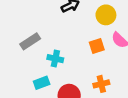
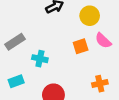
cyan rectangle: (42, 83) -> (16, 81), moved
orange cross: (101, 84) -> (100, 84), moved

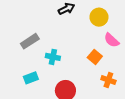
orange square: (81, 46) -> (95, 57), moved, turned -32
orange cross: (100, 84) -> (108, 80), turned 32

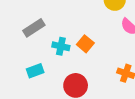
orange square: (95, 57) -> (85, 44), moved

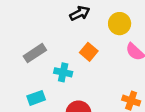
orange square: (85, 44) -> (89, 52), moved

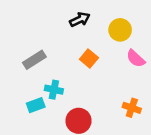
cyan cross: (63, 72) -> (54, 90), moved

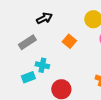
black arrow: (80, 19) -> (44, 18), moved

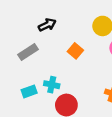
cyan cross: (42, 65) -> (52, 85), moved

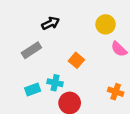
orange square: (75, 51) -> (76, 60), moved

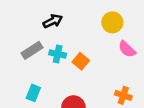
cyan cross: (55, 83) -> (58, 54), moved
cyan rectangle: (33, 89) -> (33, 93), turned -48

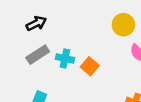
black arrow: (53, 21) -> (36, 23), moved

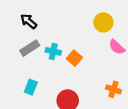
black arrow: (36, 23) -> (29, 21), turned -114

